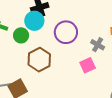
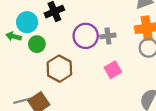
cyan circle: (34, 21) -> (27, 22), moved
gray cross: (98, 45) -> (108, 36), moved, turned -32

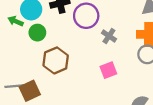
purple circle: (86, 36) -> (86, 16), moved
gray cross: (108, 36) -> (109, 36), turned 32

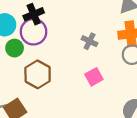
purple circle: (86, 16) -> (34, 32), moved

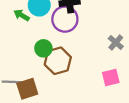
green circle: (15, 48) -> (43, 48), moved

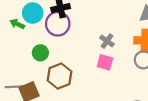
brown hexagon: (58, 61) -> (60, 76), moved
pink square: (111, 78) -> (105, 62), moved, turned 35

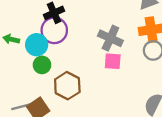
cyan circle: (33, 13) -> (37, 45), moved
gray cross: (107, 41) -> (110, 38), size x1.5

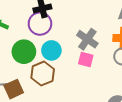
cyan circle: (37, 45) -> (51, 50), moved
green circle: (42, 65) -> (24, 52), size x1.5

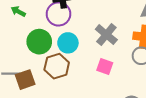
pink square: (86, 60) -> (105, 66), moved

